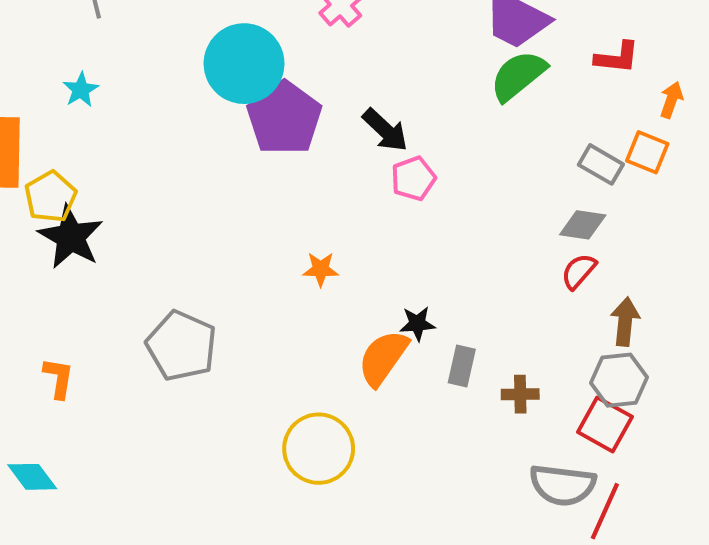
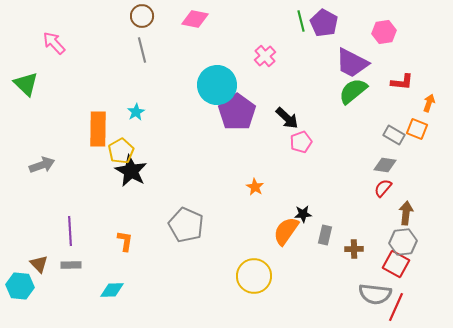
cyan star: (81, 90) -> (136, 112), moved
orange star: (321, 269) -> (255, 187), turned 30
cyan diamond: (32, 477) -> (112, 290), turned -55

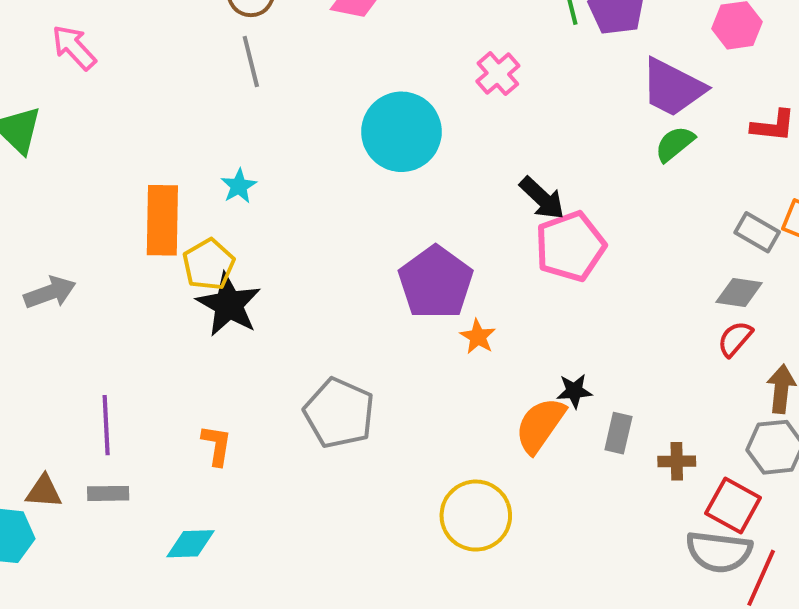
green semicircle: (353, 91) -> (675, 144), size x0.7
purple pentagon: (237, 112) -> (436, 282), moved
pink pentagon: (301, 142) -> (570, 246), size x1.6
brown triangle: (39, 264) -> (44, 491), turned -42
red square: (396, 264) -> (733, 506), moved

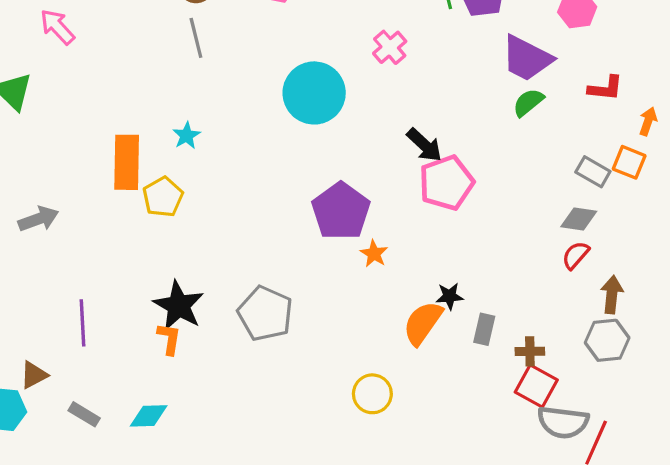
black star: (229, 305) -> (179, 306), moved
brown triangle: (44, 491) -> (34, 375), turned -32
gray rectangle: (108, 493) -> (84, 414), moved, turned 32
red square: (733, 506) -> (536, 386), moved
yellow circle: (476, 516) -> (372, 394), size x0.7

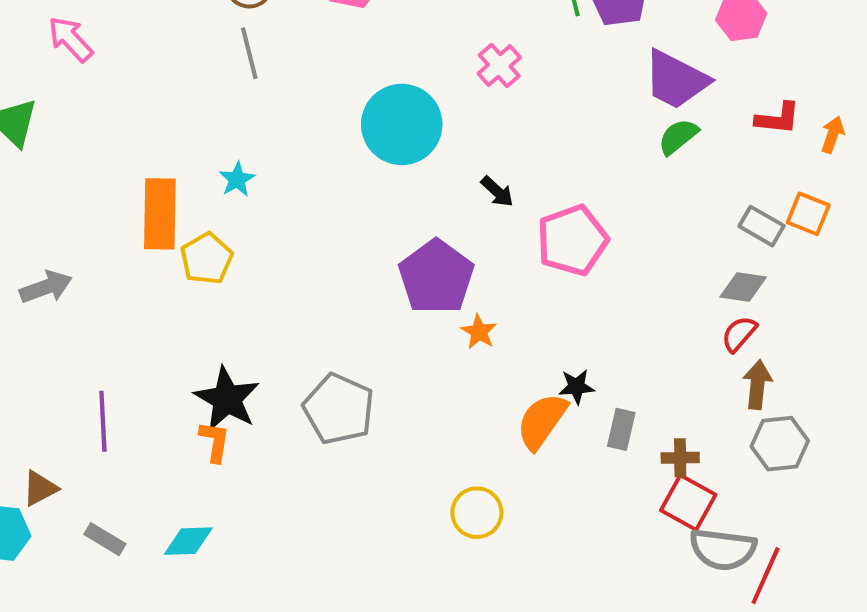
orange arrow: (648, 121) -> (833, 135), moved
black arrow: (424, 145) -> (497, 192), moved, size x0.7
brown arrow: (612, 295) -> (757, 385), moved

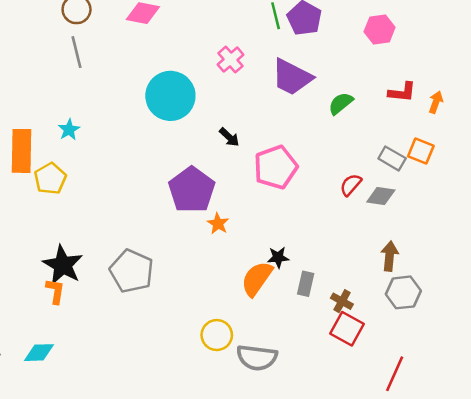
purple trapezoid: (676, 80) -> (292, 77), moved
red semicircle: (739, 334) -> (351, 185), moved
brown cross: (680, 458) -> (342, 301), turned 30
gray semicircle: (723, 549) -> (257, 358), moved

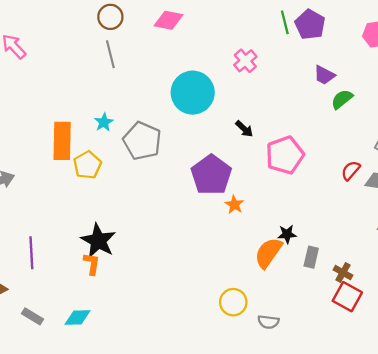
purple trapezoid: (292, 77) -> (324, 75), moved, size x0.6
gray pentagon: (132, 271) -> (142, 141), moved
gray semicircle: (257, 358) -> (268, 322), size x0.6

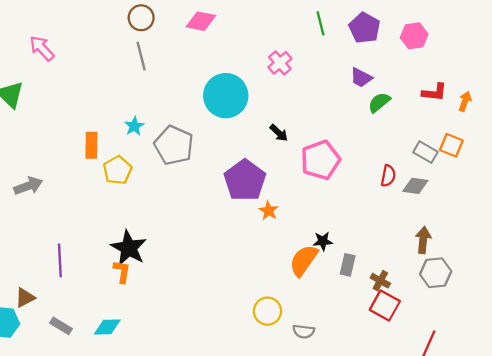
purple pentagon: (310, 25) -> (365, 28), moved
orange rectangle: (62, 141) -> (91, 145), size x0.7
red semicircle: (351, 170) -> (388, 176), turned 150

